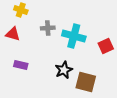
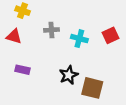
cyan cross: (74, 36) -> (79, 39), size x0.7
red square: (106, 46) -> (110, 35), moved

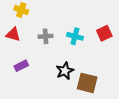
gray cross: (51, 30) -> (46, 36), moved
purple rectangle: (23, 70) -> (21, 66), turned -40

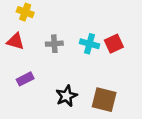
red square: (104, 33) -> (114, 44), moved
black star: (65, 71) -> (66, 96), moved

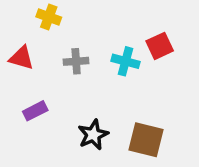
yellow cross: (25, 12) -> (49, 17), moved
red square: (114, 44) -> (160, 46), moved

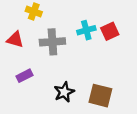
gray cross: (76, 61) -> (52, 42), size x1.5
cyan cross: (126, 61) -> (86, 30), moved, turned -30

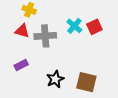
cyan cross: (86, 30) -> (74, 26), turned -35
red triangle: (15, 39) -> (22, 31), moved

